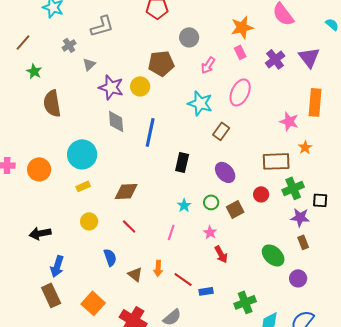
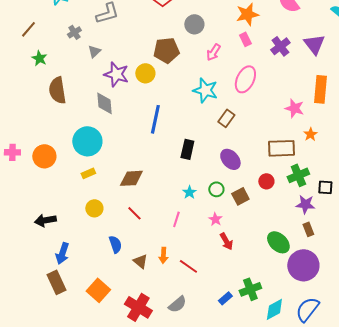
gray diamond: (116, 121) -> (104, 103), moved
purple circle: (298, 278) -> (303, 265), size x1.8
blue rectangle: (206, 291) -> (225, 298), moved, turned -32

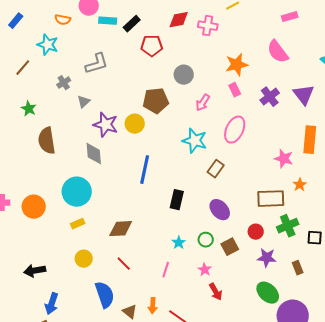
brown line: (28, 29) -> (23, 68), moved
purple star: (305, 204) -> (267, 258), moved
brown rectangle: (308, 229) -> (298, 268), moved
blue semicircle: (115, 244) -> (105, 295), size x1.5

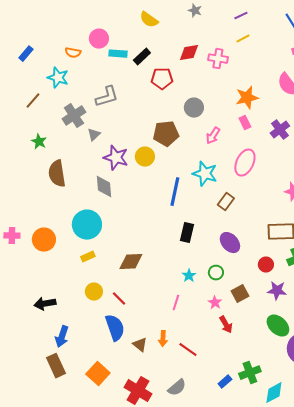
gray cross: (64, 83) -> (74, 116), size x1.6
blue line: (145, 170) -> (175, 192), moved
brown square: (230, 247) -> (240, 294), moved
red line: (124, 264) -> (119, 299), moved

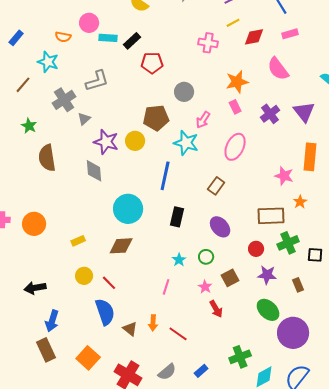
red diamond: (189, 53) -> (254, 37), moved
cyan star: (205, 174) -> (186, 143), moved
cyan circle: (87, 225) -> (128, 209), moved
blue rectangle: (225, 382) -> (201, 371), moved

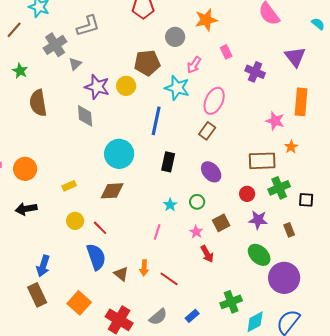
orange star: (237, 82) -> (206, 20), moved
purple cross: (270, 114) -> (255, 72), moved, turned -30
pink ellipse: (235, 147) -> (214, 101), moved
black arrow: (35, 288) -> (26, 209), moved

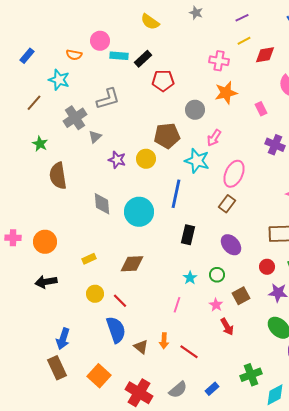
pink rectangle: (226, 52) -> (261, 109), moved
purple star: (97, 87) -> (117, 160), size x0.7
gray diamond: (85, 116) -> (102, 204), moved
cyan circle: (119, 154) -> (139, 212), moved

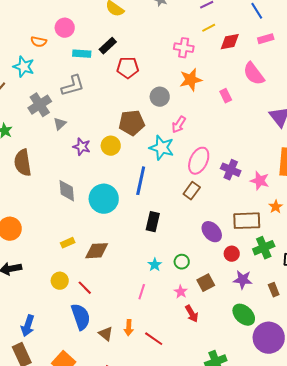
cyan rectangle: (119, 56) -> (82, 54), moved
purple cross: (275, 145) -> (231, 170), moved
purple ellipse: (231, 245) -> (212, 232), moved
yellow rectangle: (89, 259) -> (68, 243), moved

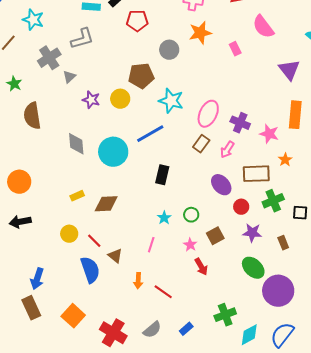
pink arrow: (179, 125) -> (227, 150), moved
blue line: (141, 181) -> (150, 134), turned 48
brown triangle: (106, 334) -> (115, 256), moved

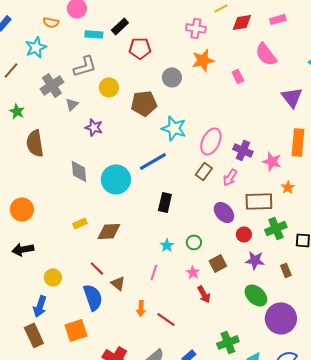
cyan star: (33, 20) -> (36, 47), turned 30
yellow circle: (120, 99) -> (109, 87), moved
yellow circle: (69, 234) -> (53, 277), moved
orange square: (73, 316) -> (76, 330), moved, turned 30

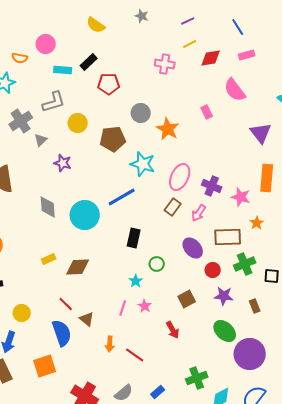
orange star: (203, 60) -> (168, 129), moved, turned -30
green circle: (194, 242) -> (157, 264), moved
pink star: (193, 272) -> (145, 306), moved

